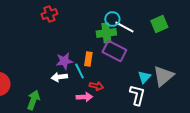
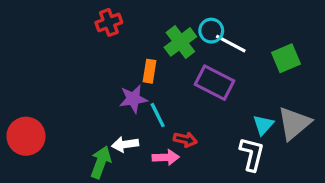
green square: (159, 24) -> (286, 58), moved
green cross: (106, 33) -> (180, 42), moved, turned -30
orange rectangle: (88, 59) -> (149, 71), moved
white arrow: (59, 77) -> (125, 144), moved
green arrow: (33, 100) -> (101, 162), moved

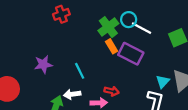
orange rectangle: (149, 71) -> (112, 46), moved, turned -40
purple star: (133, 99) -> (43, 64), moved
cyan line: (158, 115) -> (80, 71), moved

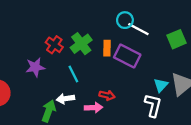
red cross: (61, 14) -> (54, 45), moved, turned -35
green cross: (108, 27) -> (81, 44), moved
orange rectangle: (112, 46) -> (107, 48), turned 32

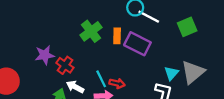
red cross: (54, 45) -> (65, 65), moved
cyan line: (73, 74) -> (101, 79), moved
white arrow: (65, 99) -> (75, 87), turned 36

